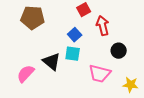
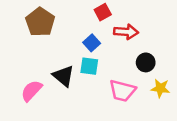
brown pentagon: (33, 18) -> (40, 22), turned 30
red arrow: (103, 26) -> (126, 32), turned 108
yellow star: (131, 85) -> (160, 88), moved

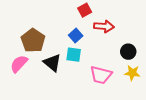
brown pentagon: (40, 22) -> (33, 40), moved
black circle: (146, 62) -> (128, 52), moved
pink semicircle: (32, 91) -> (19, 64), moved

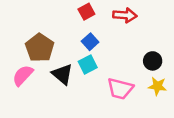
red square: (85, 10) -> (86, 12), moved
red arrow: (104, 26) -> (125, 15), moved
cyan square: (74, 55) -> (88, 65), turned -35

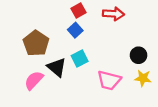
blue square: (90, 42) -> (75, 30), moved
pink semicircle: (23, 75) -> (34, 80), moved

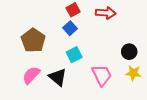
black triangle: (57, 67) -> (58, 77), moved
pink trapezoid: (109, 80) -> (102, 75), turned -130

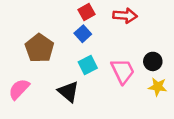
pink semicircle: (31, 75) -> (19, 89), moved
pink trapezoid: (102, 75) -> (123, 71), moved

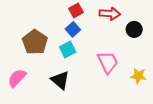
black circle: (153, 61) -> (134, 29), moved
cyan square: (88, 65) -> (68, 49), moved

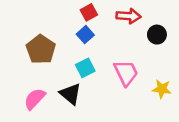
cyan square: (68, 49) -> (85, 68), moved
pink semicircle: (17, 78) -> (35, 99), moved

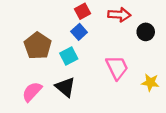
cyan square: (85, 68) -> (69, 56), moved

